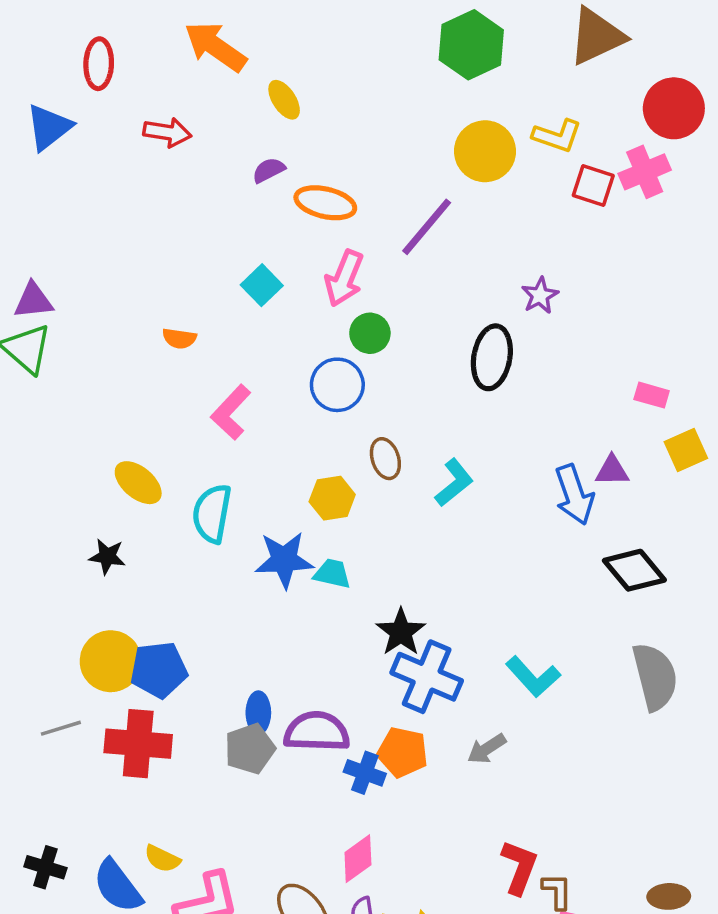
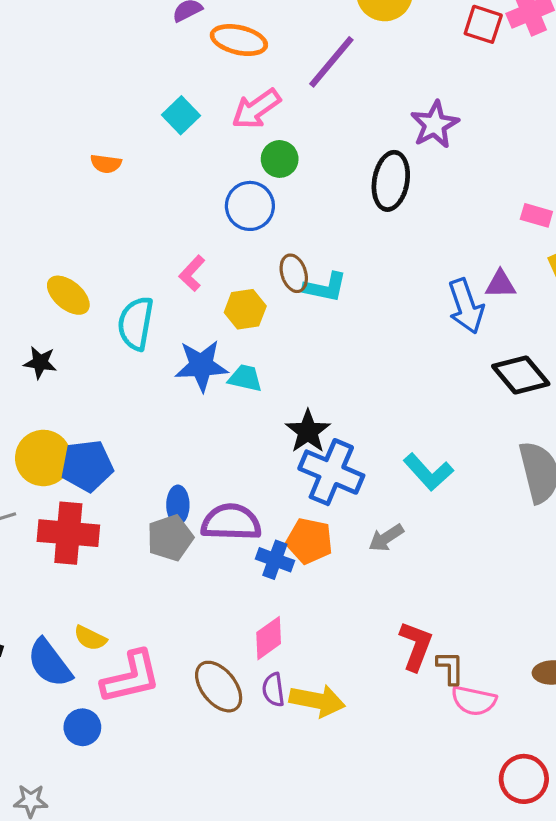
pink arrow: (344, 278) -> (256, 109), turned 33
purple star: (540, 295) -> (435, 125), size x1.4
pink L-shape: (231, 412) -> (192, 273), moved, size x0.7
cyan L-shape: (454, 483) -> (325, 287), moved, turned 51

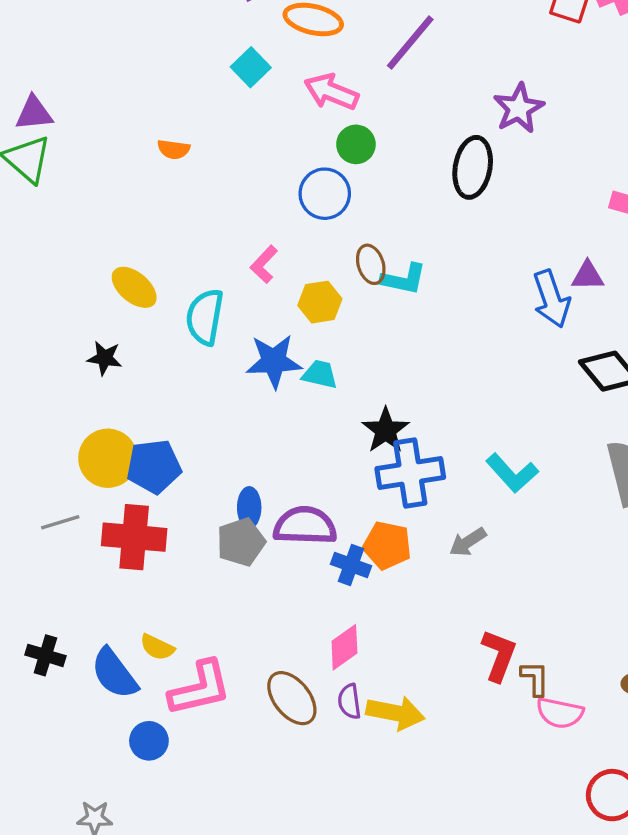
pink arrow: (256, 109) -> (331, 92), turned 57
cyan square: (181, 115) -> (251, 67), moved
blue cross: (331, 472) -> (410, 473), turned -32

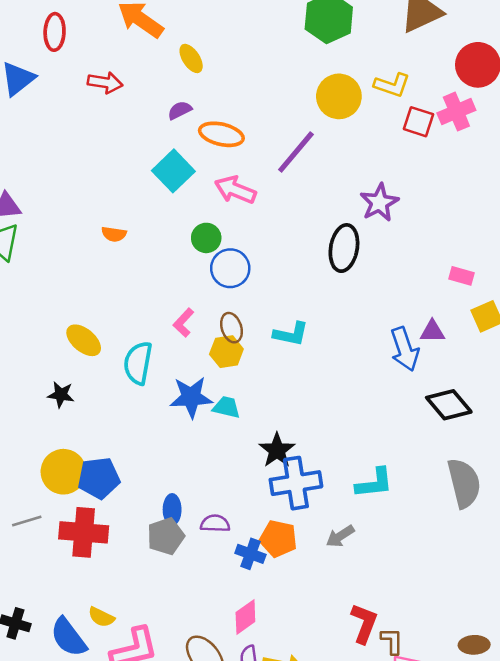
cyan square: (251, 67) -> (173, 171), size x1.4
green circle: (356, 144) -> (206, 238), moved
brown ellipse: (371, 264) -> (231, 328), moved
cyan L-shape: (512, 473) -> (374, 483), turned -54
purple semicircle: (305, 526) -> (215, 524), size x0.6

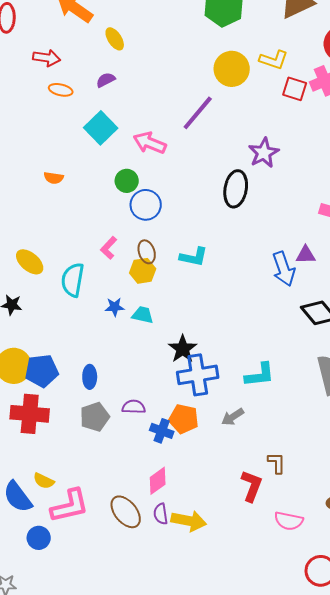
orange ellipse: (221, 134) -> (61, 90), moved, size x0.7
blue star: (191, 397) -> (115, 307), size x0.6
blue ellipse: (172, 510) -> (90, 377), moved
brown L-shape: (392, 641) -> (277, 463), moved

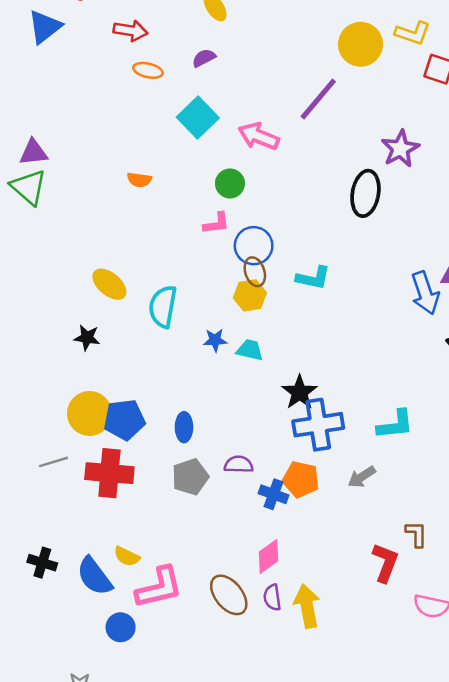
blue circle: (146, 205) -> (254, 246), moved
pink L-shape: (109, 248) -> (216, 223), moved, turned -140
yellow arrow: (189, 521) -> (307, 606), turned -112

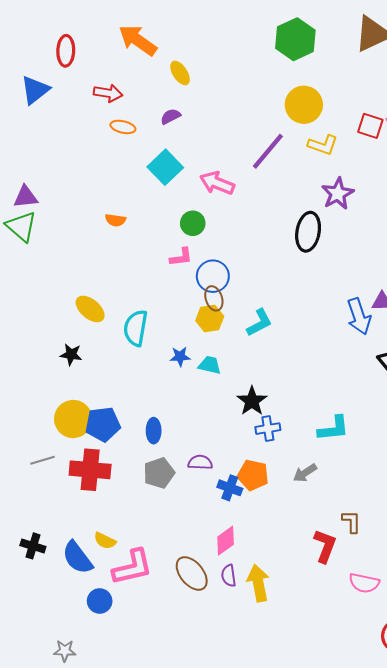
yellow L-shape: (413, 33) -> (323, 145), moved
cyan L-shape: (313, 278) -> (259, 323), moved, turned -40
blue cross: (318, 425) -> (268, 429), size x0.6

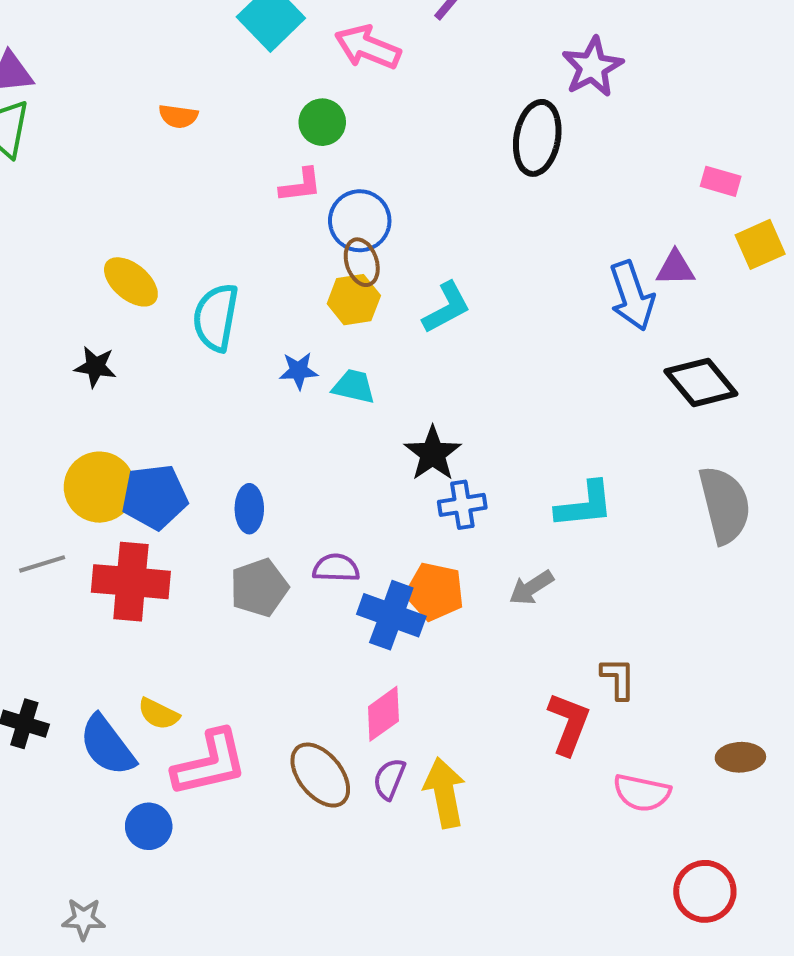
blue cross: (230, 488) -> (391, 615), size x1.4
purple semicircle: (229, 576) -> (389, 779), turned 30

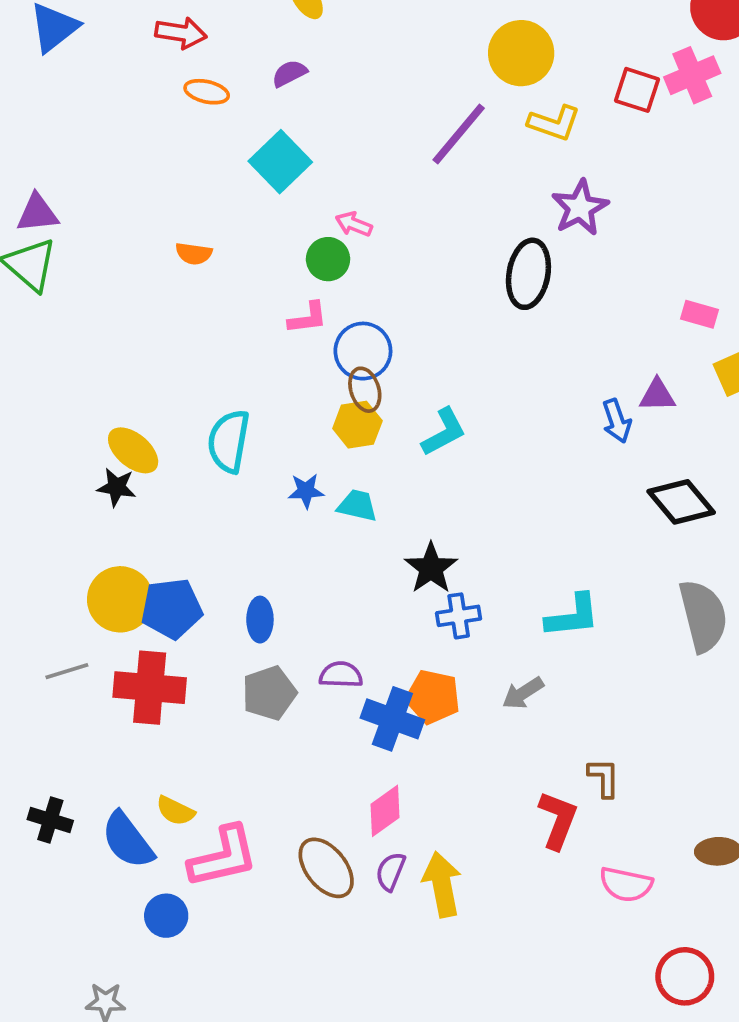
pink arrow: (368, 47) -> (354, 224), moved, size x0.6
yellow ellipse: (131, 282) -> (133, 450), moved
blue arrow: (632, 296) -> (617, 421), size x0.7

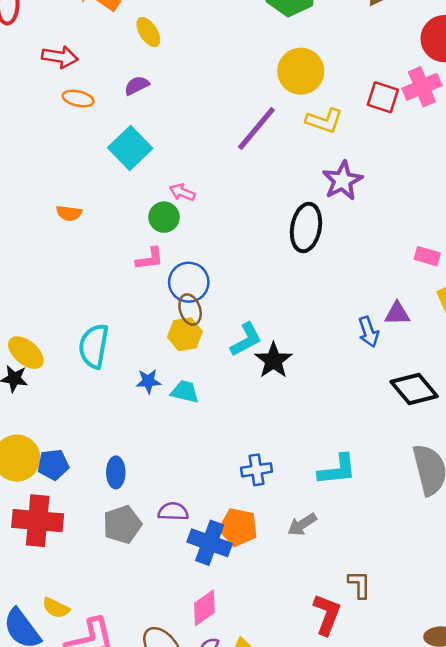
black star: (431, 568) -> (273, 360), moved
blue pentagon: (172, 609) -> (53, 465), size x0.7

